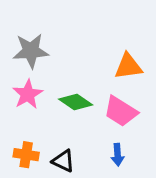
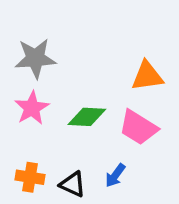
green diamond: (76, 102) -> (87, 117), turned -32
blue arrow: (117, 155) -> (115, 175), moved, turned 40

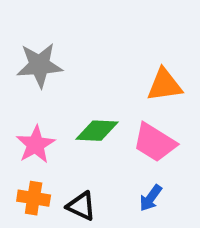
pink star: (32, 108) -> (36, 145), moved
blue arrow: (115, 175) -> (151, 198), moved

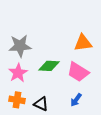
gray star: (39, 65) -> (20, 46), moved

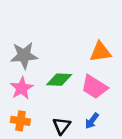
black triangle: (41, 104) -> (62, 126), moved, turned 42

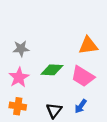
gray star: (24, 55) -> (21, 49), size x0.7

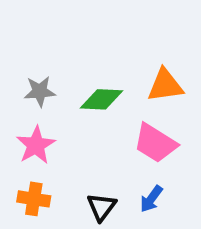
green diamond: (52, 70) -> (101, 99), moved

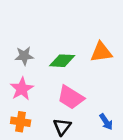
pink trapezoid: (155, 143) -> (71, 97), moved
blue arrow: (151, 199) -> (106, 122), moved, turned -70

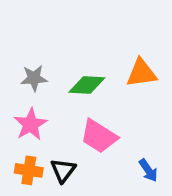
black triangle: (62, 127) -> (63, 170), moved

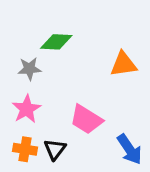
green diamond: (87, 85) -> (56, 42), moved
blue arrow: (148, 170) -> (129, 149), size x1.5

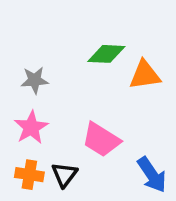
green diamond: (56, 42) -> (106, 54), moved

